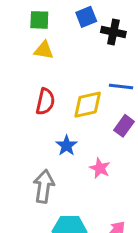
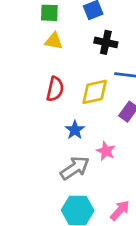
black cross: (113, 32) -> (106, 42), moved
gray arrow: (44, 186) -> (75, 168), moved, turned 48

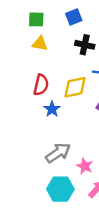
blue star: (75, 130) -> (52, 109), moved
pink star: (106, 151) -> (85, 166), moved

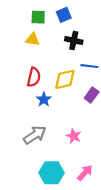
green square: (36, 19) -> (38, 17), moved
gray arrow: (58, 153) -> (35, 135), moved
pink star: (85, 166) -> (74, 136), moved

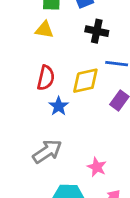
pink star: (74, 136) -> (97, 167), moved

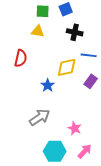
red semicircle: (46, 78) -> (21, 58), moved

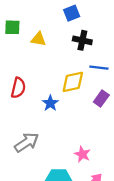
green square: (43, 11) -> (12, 27), moved
red semicircle: (21, 58) -> (18, 88), moved
gray arrow: (40, 117) -> (27, 142), moved

